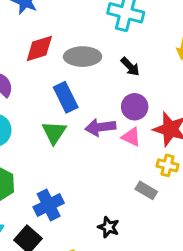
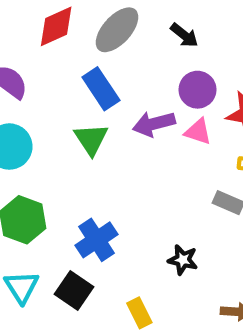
gray ellipse: (83, 57) -> (117, 30), turned -40

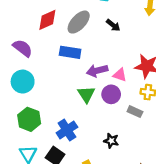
blue rectangle: (101, 89) -> (70, 52), turned -48
purple circle: (197, 90) -> (111, 94), moved
green triangle: (91, 139) -> (86, 94), moved

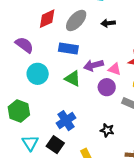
black arrow: (113, 25) -> (108, 23), turned 136
cyan circle: (23, 82) -> (38, 74), moved
green triangle: (86, 94) -> (73, 78), moved, turned -30
green hexagon: (29, 119) -> (19, 111), moved

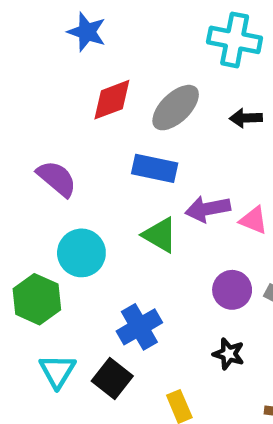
purple semicircle: (24, 45) -> (57, 179), moved
cyan circle: (38, 74) -> (81, 253), moved
purple circle: (107, 87) -> (232, 290), moved

